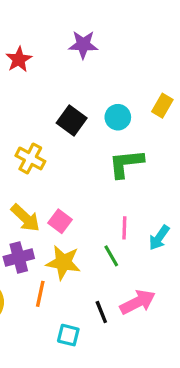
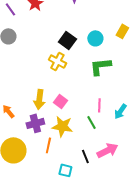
yellow cross: (30, 158) -> (57, 61), moved
yellow arrow: (25, 218) -> (39, 99), turned 54

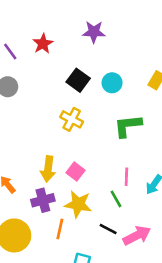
cyan circle: (95, 38) -> (112, 83), moved
black square: (67, 40) -> (78, 80), moved
black line: (85, 156) -> (108, 229), moved, turned -40

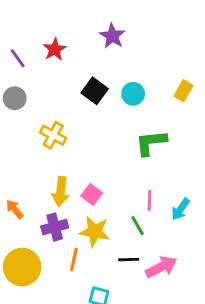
purple star: (94, 32) -> (112, 36), turned 30
yellow cross: (72, 119) -> (53, 135), moved
black line: (108, 229) -> (129, 260), turned -30

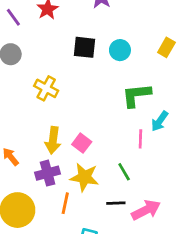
black square: (95, 91) -> (84, 47), turned -30
pink line: (149, 200) -> (140, 139), moved
cyan arrow: (180, 209) -> (160, 121), moved

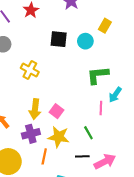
yellow rectangle: (166, 47) -> (105, 26), moved

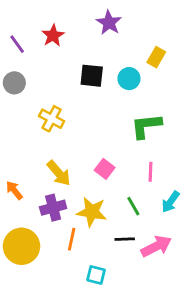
cyan arrow: (115, 95) -> (171, 202), moved
yellow arrow: (35, 109) -> (59, 173), turned -48
pink square: (57, 111) -> (105, 169), moved

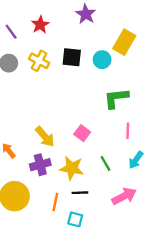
yellow rectangle: (156, 57) -> (124, 42), size x1.5
yellow cross: (52, 119) -> (39, 61), moved
pink line: (150, 172) -> (128, 131), moved
orange line: (72, 239) -> (55, 202), moved
black line: (125, 239) -> (80, 193), moved

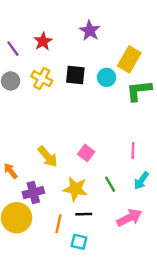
green L-shape: (116, 98) -> (139, 91), moved
purple cross: (40, 165) -> (33, 193), moved

